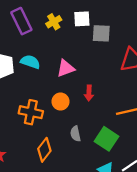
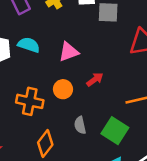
red arrow: (89, 93) -> (95, 79), turned -128

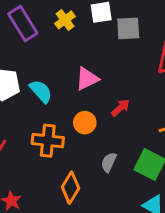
cyan semicircle: (29, 45) -> (41, 91), moved, turned 35
gray semicircle: (80, 125) -> (109, 162), turned 42

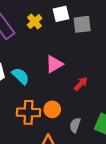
orange circle: (85, 123) -> (52, 109), moved

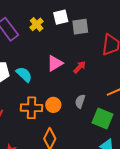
red arrow: (81, 84) -> (80, 67), moved
gray semicircle: (75, 125) -> (80, 101), moved

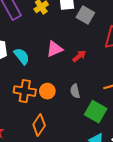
gray square: (80, 27) -> (85, 15), turned 30
gray semicircle: (80, 101) -> (75, 91), turned -40

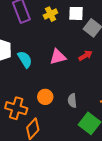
red arrow: (79, 56) -> (86, 56), moved
orange cross: (25, 91) -> (16, 108), moved

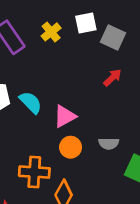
pink triangle: (58, 57) -> (65, 116), moved
gray semicircle: (72, 101) -> (109, 144), turned -72

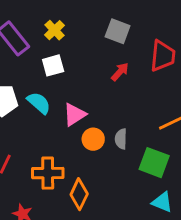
white square: (86, 23) -> (53, 65), moved
gray semicircle: (109, 144) -> (121, 139), turned 96
orange circle: (71, 147) -> (93, 139), moved

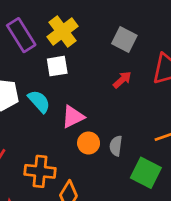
yellow cross: (54, 30) -> (62, 31), size x1.5

